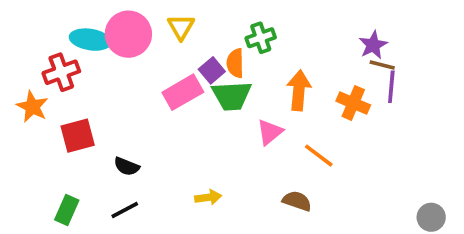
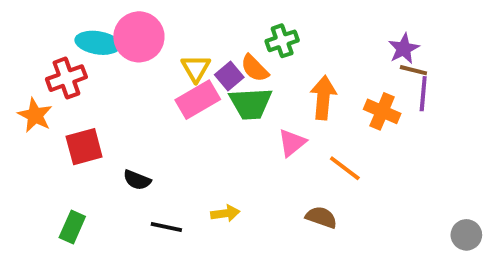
yellow triangle: (181, 27) -> (196, 68), moved
orange semicircle: (235, 63) -> (255, 68), turned -44
black line: (125, 210) -> (166, 227), moved, turned 40

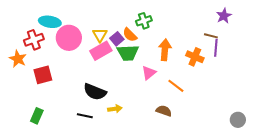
pink circle: (139, 37) -> (69, 38), moved
purple star: (404, 49) -> (224, 16), moved
black semicircle: (137, 180) -> (95, 92), moved, size x1.6

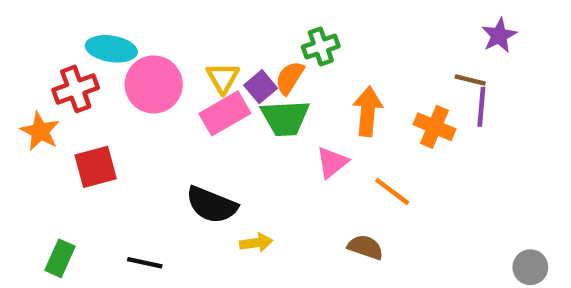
orange semicircle: (130, 35) -> (290, 78), turned 77
green rectangle: (37, 116) -> (60, 258), moved
black line: (85, 116) -> (145, 263), moved

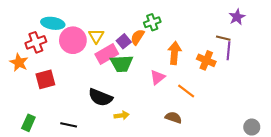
yellow triangle: (223, 78) -> (96, 36), moved
green trapezoid: (285, 118) -> (122, 64), moved

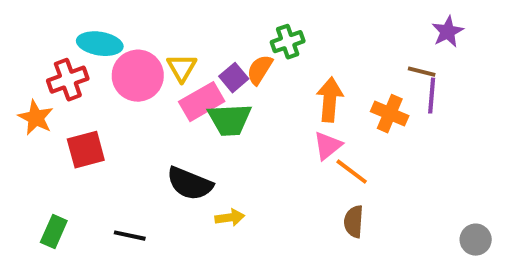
pink triangle: (158, 77) -> (328, 146), moved
brown semicircle: (173, 117) -> (354, 222), moved, turned -105

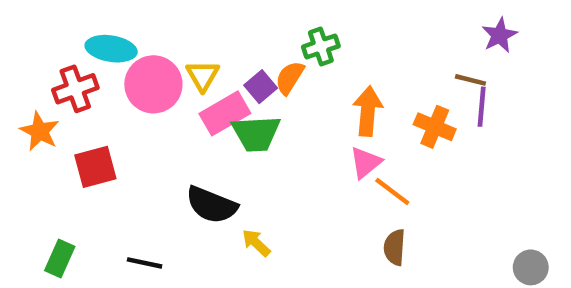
yellow arrow: (230, 218) -> (256, 243), turned -128

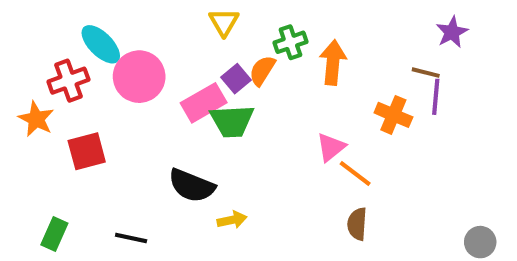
cyan ellipse: (111, 49) -> (101, 44), turned 36
yellow triangle: (203, 75) -> (224, 22), moved
orange arrow: (368, 111) -> (333, 62), moved
yellow arrow: (256, 243) -> (232, 220), turned 124

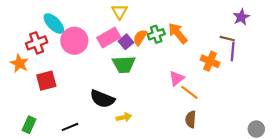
green cross: (290, 42) -> (156, 34), moved
orange arrow: (333, 62) -> (178, 33), turned -45
pink rectangle: (204, 103) -> (109, 38), moved
black line: (131, 238) -> (70, 127), turned -35

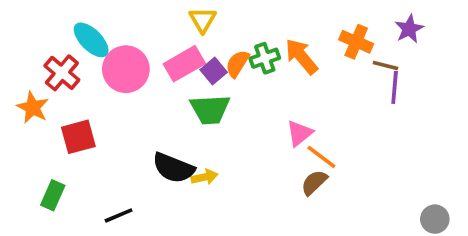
red cross: (37, 43) -> (62, 73), turned -30
orange cross: (210, 61) -> (356, 42), moved
yellow arrow: (124, 117) -> (204, 177), moved
brown semicircle: (191, 119) -> (314, 183), moved, turned 42
green rectangle: (29, 125) -> (53, 195), moved

